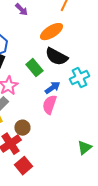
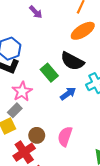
orange ellipse: (51, 32) -> (83, 31), moved
pink semicircle: (49, 105) -> (65, 136), moved

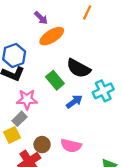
orange ellipse: (83, 31) -> (52, 36), moved
pink star: (22, 91) -> (27, 99), turned 30
pink semicircle: (65, 136) -> (71, 146), turned -96

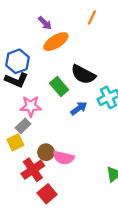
pink semicircle: (71, 146) -> (63, 158), moved

